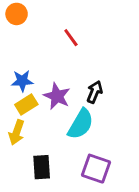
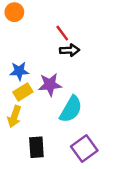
black arrow: (95, 92) -> (70, 50), moved, turned 66
purple star: (57, 96) -> (50, 85), turned -30
purple square: (96, 169) -> (84, 148), turned 35

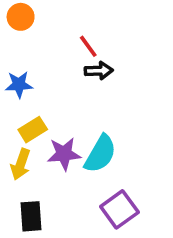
blue star: (19, 71) -> (19, 84), moved
purple star: (50, 85) -> (64, 154), moved
black rectangle: (36, 147) -> (31, 216), moved

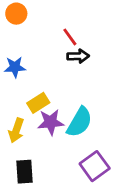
yellow rectangle: (33, 130) -> (38, 103), moved

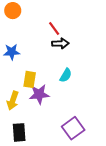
yellow rectangle: (38, 103) -> (30, 79), turned -49
cyan semicircle: (79, 122) -> (66, 75), moved, size x0.6

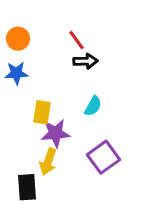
orange circle: (13, 11) -> (18, 39), moved
yellow arrow: (13, 101) -> (48, 162), moved
purple square: (73, 128) -> (104, 157), moved

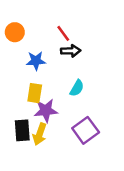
blue star: (16, 73) -> (36, 61), moved
black rectangle: (27, 187) -> (22, 130), moved

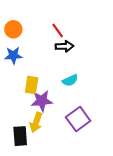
blue star: (36, 61) -> (13, 55), moved
cyan semicircle: (77, 88) -> (70, 80), turned 35
black rectangle: (22, 130) -> (20, 136), moved

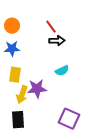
yellow rectangle: (32, 85) -> (15, 75), moved
purple square: (78, 119) -> (69, 119), moved, turned -30
yellow arrow: (36, 122) -> (22, 95), moved

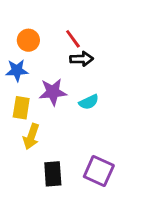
orange circle: (12, 26) -> (28, 40), moved
purple star: (37, 89) -> (53, 92), moved
black rectangle: (18, 120) -> (53, 174), moved

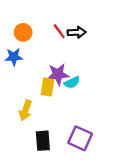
black arrow: (82, 59) -> (77, 32), moved
purple star: (53, 92) -> (58, 74), moved
yellow rectangle: (21, 108) -> (48, 87), moved

